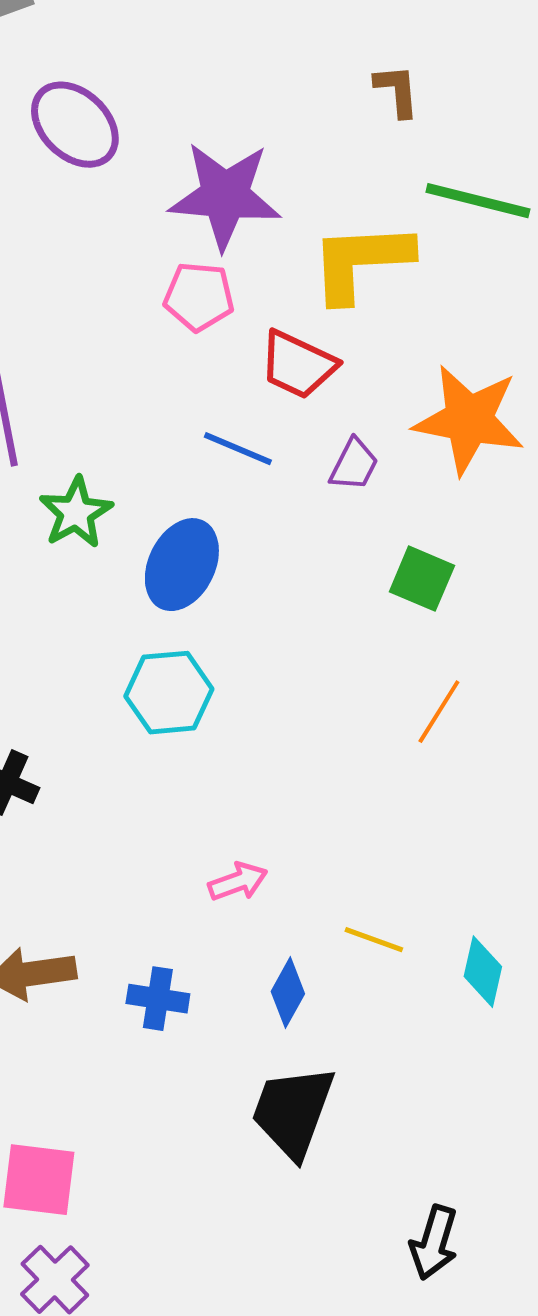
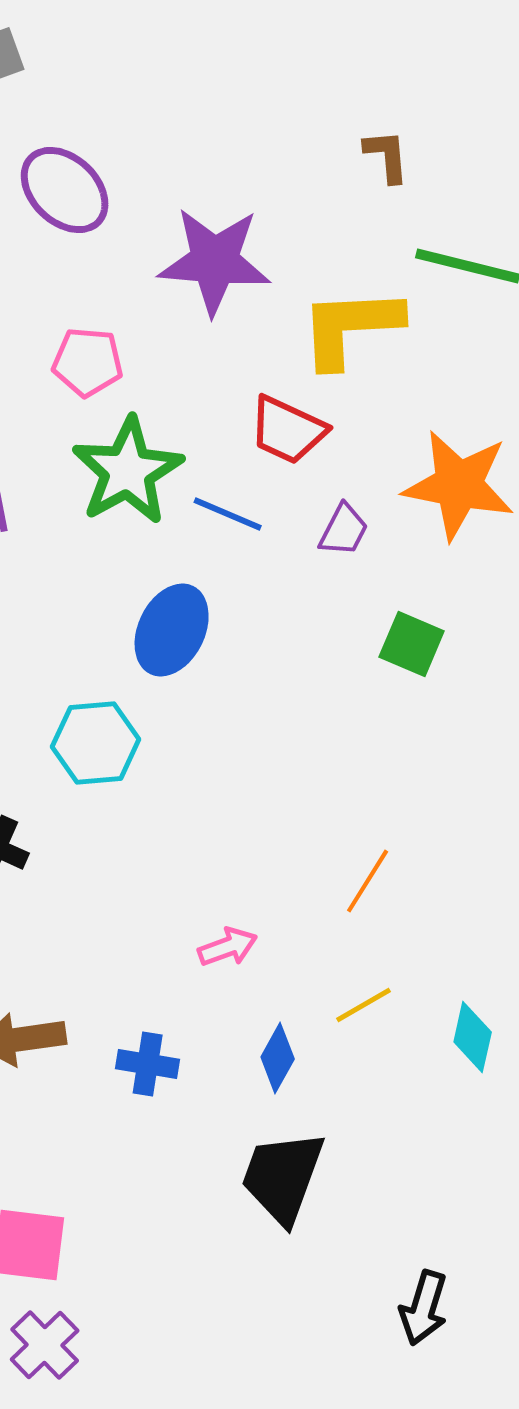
pink pentagon: (199, 297) -> (88, 362), moved
green star: (76, 513) -> (128, 471), moved, size x1.5
cyan hexagon: (169, 693) -> (96, 743), moved
orange line: (439, 712) -> (368, 881), moved
yellow line: (374, 940) -> (364, 1005), turned -50

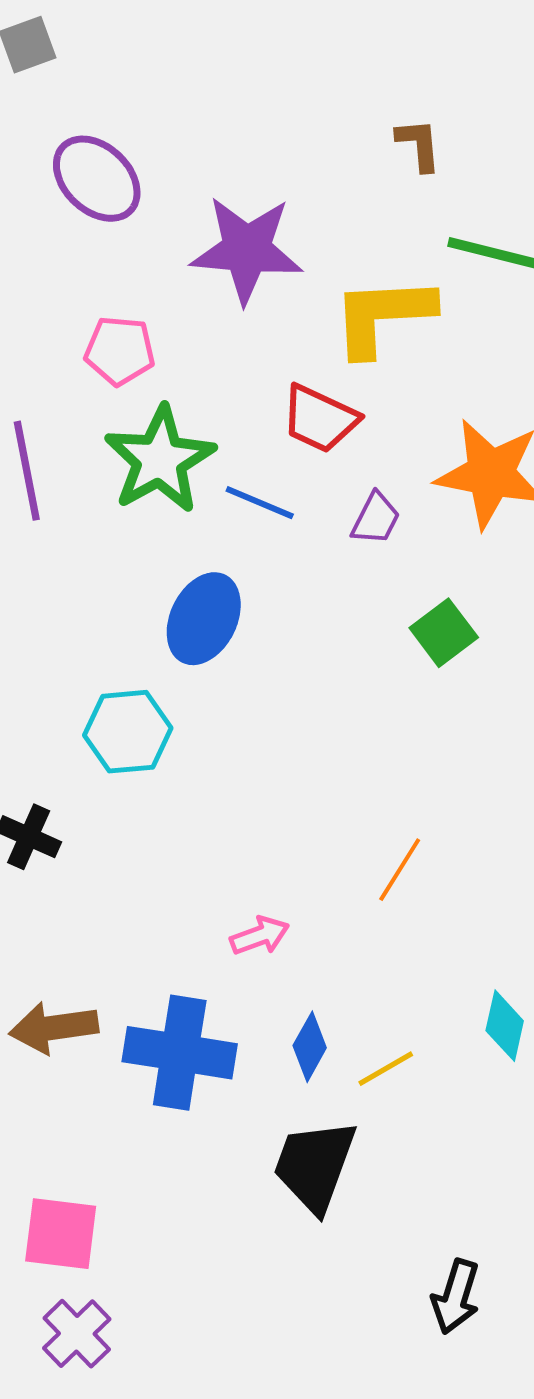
green square: (412, 644) -> (444, 633), turned 30
yellow line: (364, 1005) -> (386, 1069), moved
blue cross: (148, 1064) -> (180, 1053), size x1.8

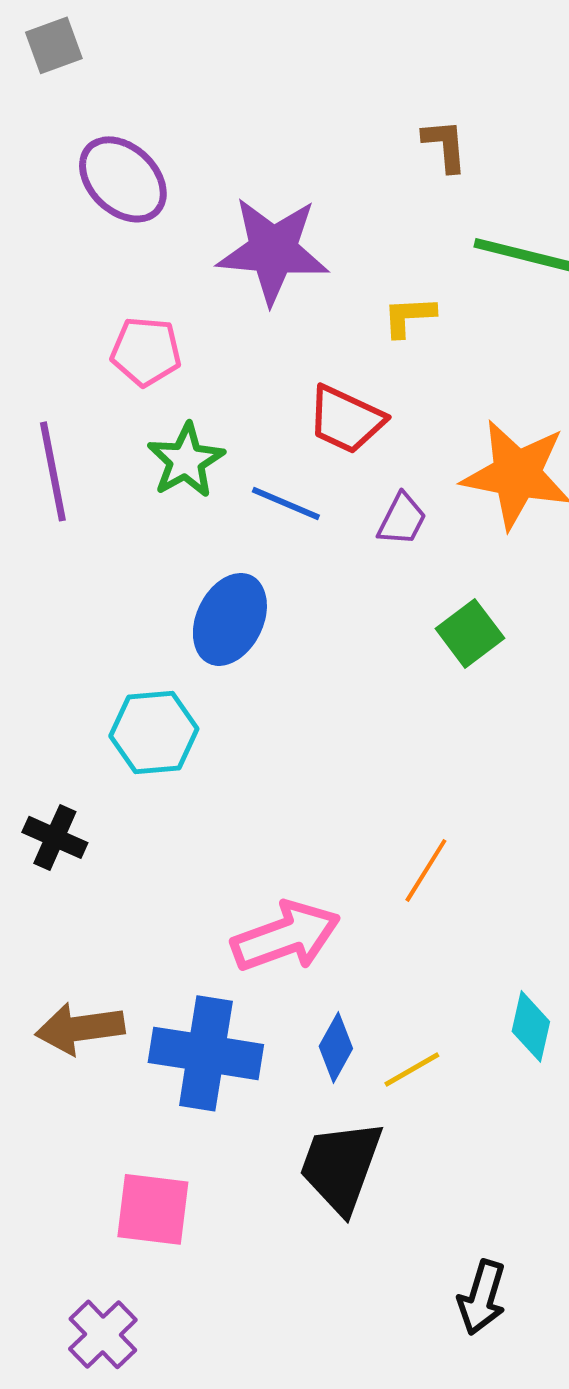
yellow L-shape: (383, 316) -> (409, 316), size x0.5
green star: (160, 460) -> (186, 460), size x0.7
pink arrow: (260, 936) -> (286, 936), size x1.8
pink square: (61, 1234) -> (153, 1209), moved

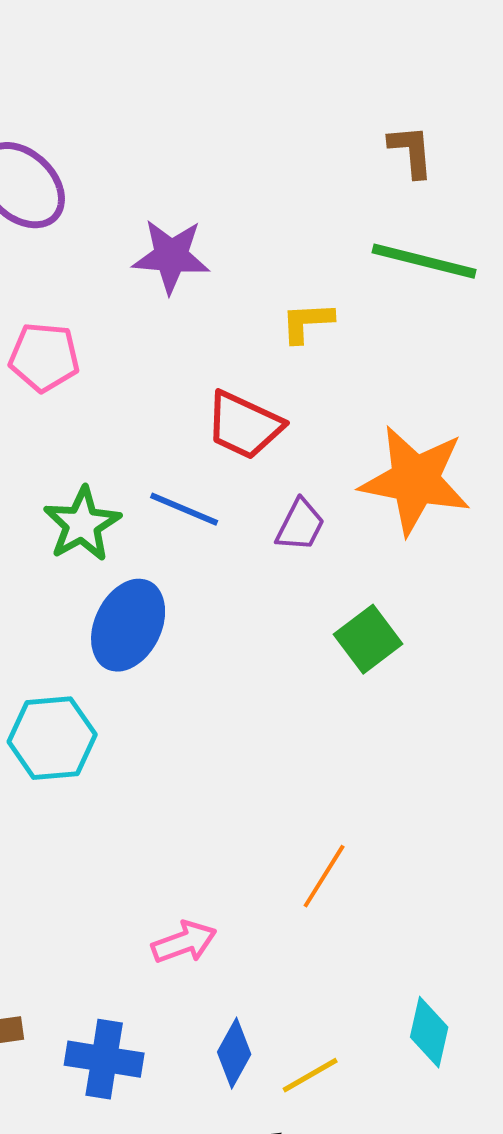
brown L-shape: (445, 145) -> (411, 151), moved
purple star: (273, 250) -> (171, 256), size x0.7
green star: (186, 460) -> (82, 524), moved
pink arrow: (286, 936) -> (184, 942), size x0.6
blue cross: (206, 1053) -> (104, 1059), size x0.7

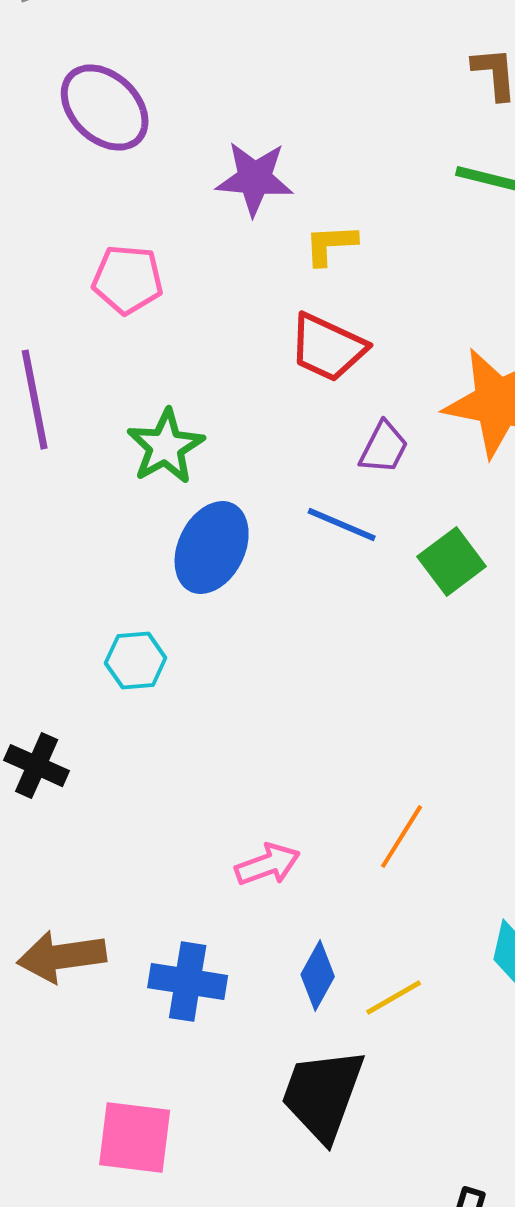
yellow L-shape: (307, 322) -> (331, 245), moved
blue line: (184, 509) -> (342, 525), moved
cyan hexagon: (52, 738) -> (136, 661), size x0.7
orange line: (324, 876) -> (402, 837), moved

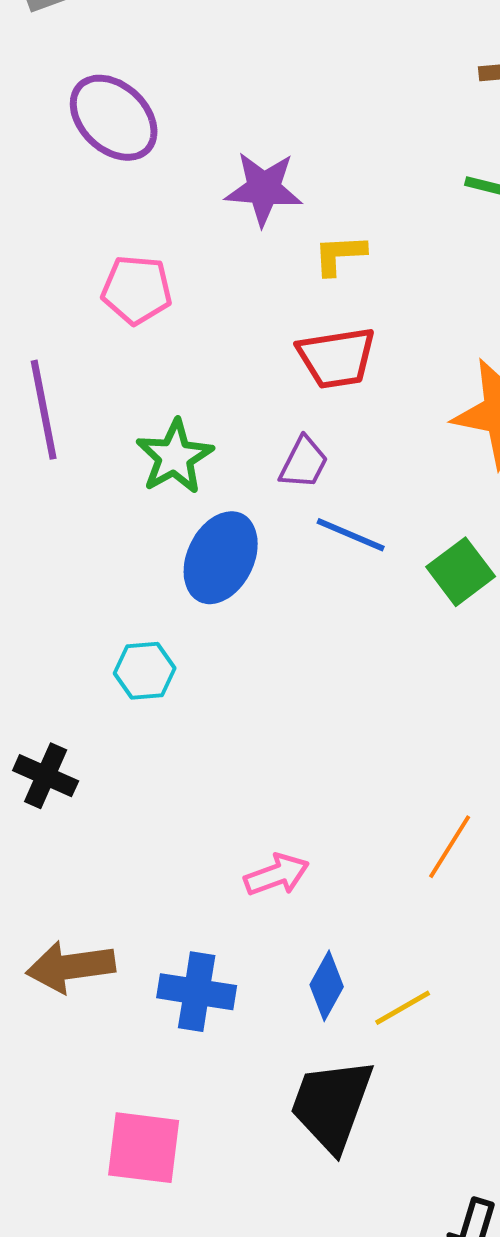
red trapezoid: (328, 348) -> (337, 358), turned -34
purple trapezoid: (384, 448) -> (304, 463), moved
orange line: (402, 837) -> (450, 847), moved

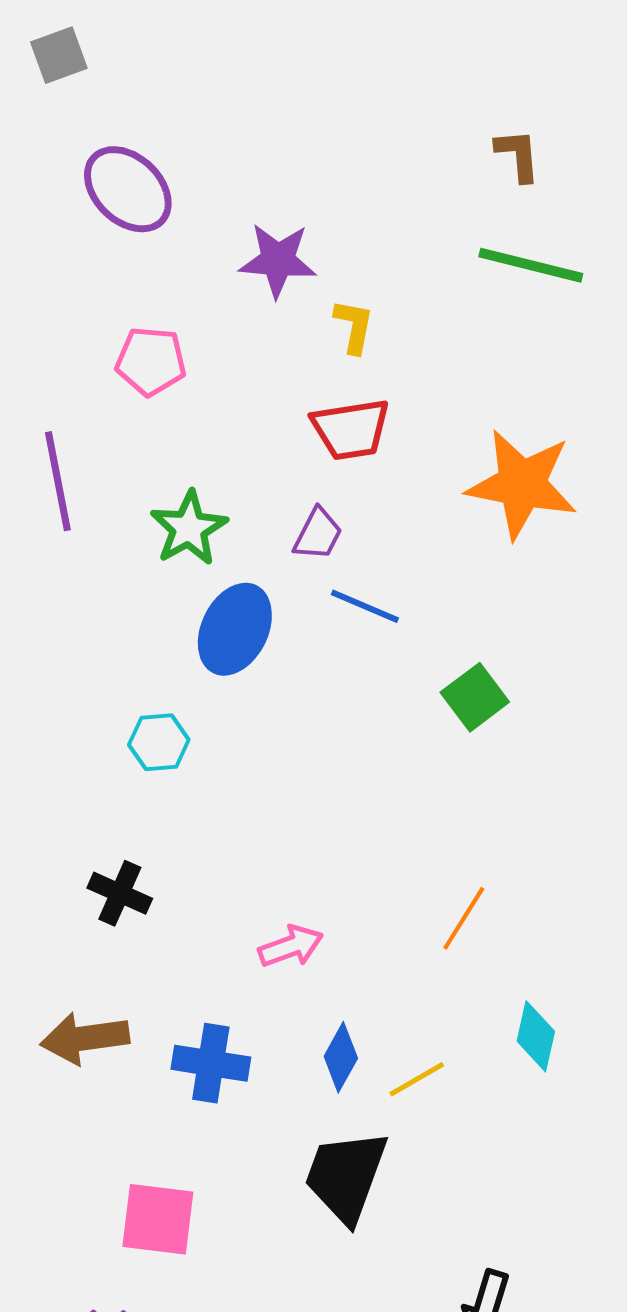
yellow L-shape: (340, 255) -> (354, 326), turned 104
green square: (461, 572) -> (475, 697), moved
black cross: (46, 776) -> (120, 893), moved

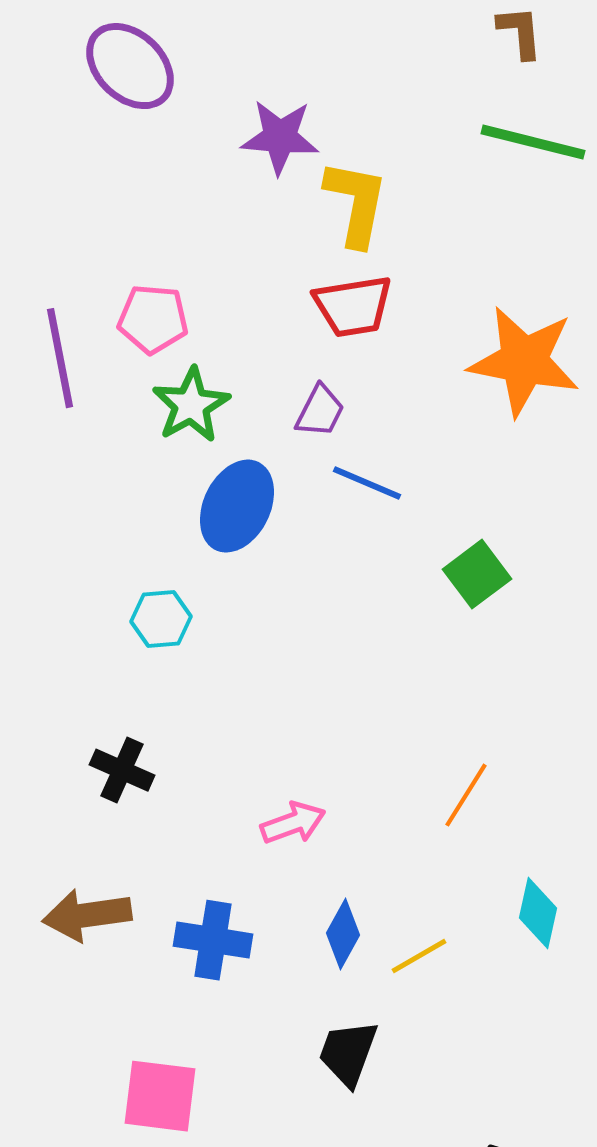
yellow L-shape: (354, 326) -> (356, 203), size x1.6
pink pentagon: (151, 361) -> (153, 319), moved
black trapezoid: (346, 1176) -> (348, 1053), size x0.7

